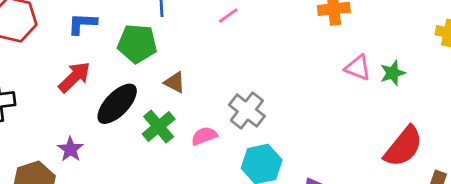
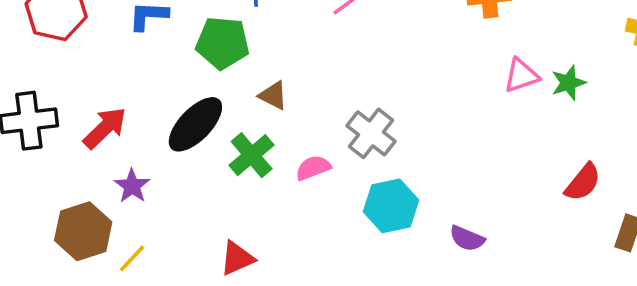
pink triangle: (358, 68) -> (521, 75), turned -40
red arrow: (74, 77) -> (105, 128), moved
red semicircle: (403, 147) -> (583, 182), size x0.7

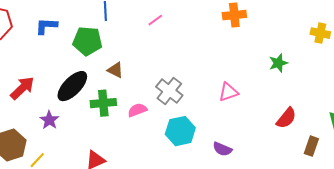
pink triangle: (521, 75) -> (228, 92), moved
green cross: (252, 155) -> (103, 103), turned 35
purple star: (132, 186) -> (49, 120), moved

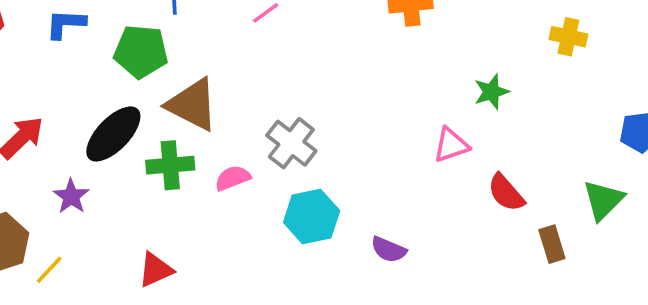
brown triangle: (115, 70) -> (192, 105), size x1.8
pink triangle: (228, 92) -> (451, 145), moved
red semicircle: (286, 118) -> (506, 193), turned 100
brown rectangle: (311, 146) -> (552, 244), turned -36

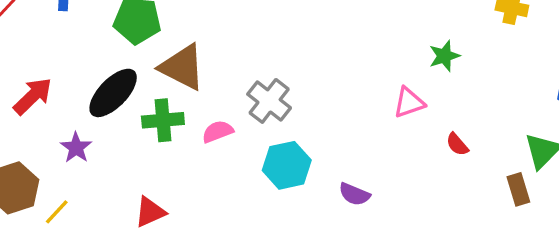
red semicircle: (506, 193) -> (457, 144), size x0.7
brown rectangle: (552, 244) -> (518, 189), moved

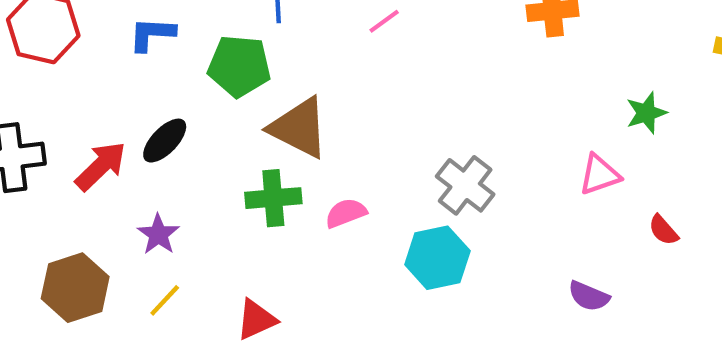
black ellipse: (113, 93) -> (165, 141), moved, size x0.7
gray cross: (269, 101) -> (465, 185), moved
purple semicircle: (354, 194) -> (589, 296), moved
yellow line: (57, 212) -> (165, 300), moved

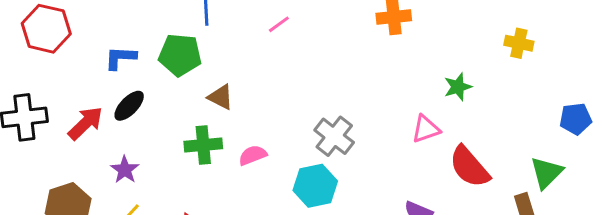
blue L-shape: (152, 34) -> (120, 58), moved
brown triangle: (299, 128) -> (221, 97), size x0.6
red semicircle: (663, 230) -> (469, 167), size x2.0

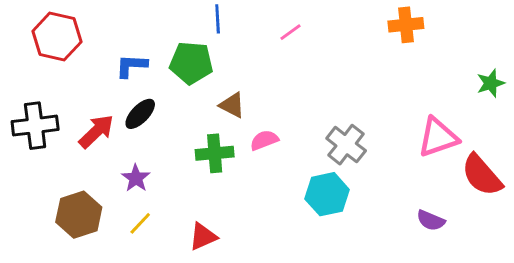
green star: (458, 87) -> (491, 83), moved
pink triangle: (426, 129) -> (438, 137), size x1.4
pink semicircle: (253, 155) -> (264, 140), moved

